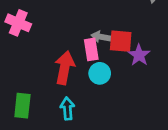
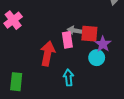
pink cross: (18, 23) -> (13, 20), turned 30
cyan circle: (100, 73) -> (97, 58), moved
cyan arrow: (67, 108) -> (68, 78), moved

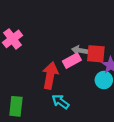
pink rectangle: (67, 40) -> (72, 61), turned 70
cyan arrow: (68, 78) -> (60, 102), moved, turned -49

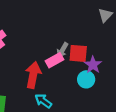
gray arrow: (80, 50) -> (62, 50), turned -70

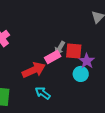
red arrow: (33, 75) -> (34, 70), turned 55

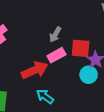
gray arrow: (60, 48) -> (55, 35), moved

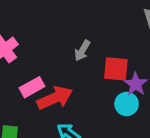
pink rectangle: (56, 55) -> (32, 87), moved

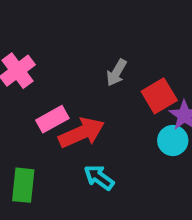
red square: (116, 69) -> (159, 96), turned -36

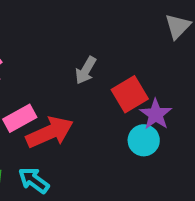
cyan arrow: (99, 177) -> (34, 180), moved

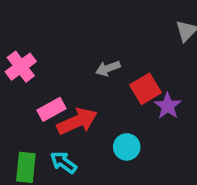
gray arrow: (86, 70) -> (108, 68), turned 40
cyan circle: (144, 140) -> (127, 147), moved

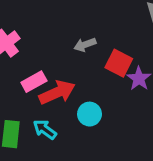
red square: (146, 89) -> (119, 63), turned -32
cyan circle: (127, 147) -> (90, 114), moved

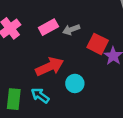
pink rectangle: (34, 82) -> (48, 27), moved

